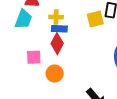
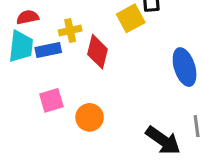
blue rectangle: (59, 29) -> (48, 50), moved
red diamond: (57, 44) -> (97, 52), moved

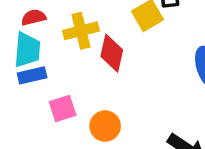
yellow cross: (70, 31) -> (81, 31), size x1.4
blue rectangle: (48, 50) -> (32, 75), moved

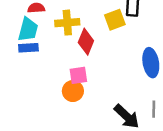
pink square: (63, 109) -> (78, 75), moved

